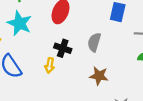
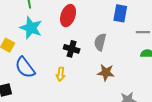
yellow arrow: (50, 65) -> (61, 74), moved

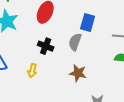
blue rectangle: (120, 13) -> (88, 23), moved

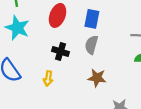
blue rectangle: (88, 23) -> (92, 19), moved

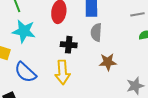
yellow arrow: (48, 78) -> (63, 72), size x1.6

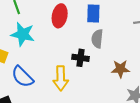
black cross: (69, 45) -> (81, 58), moved
brown star: (108, 62) -> (120, 69), moved

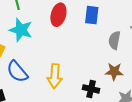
gray semicircle: (97, 39) -> (114, 40), moved
black cross: (81, 58) -> (91, 89), moved

